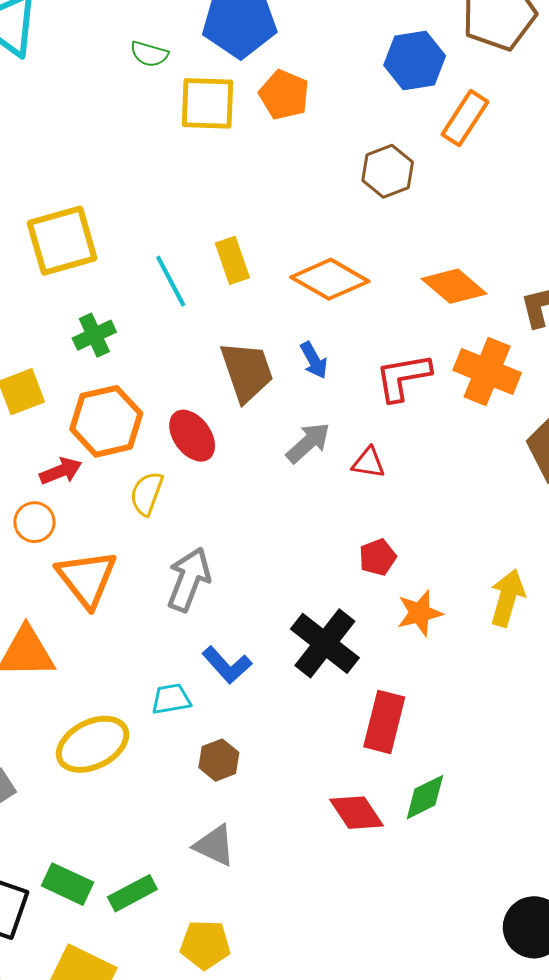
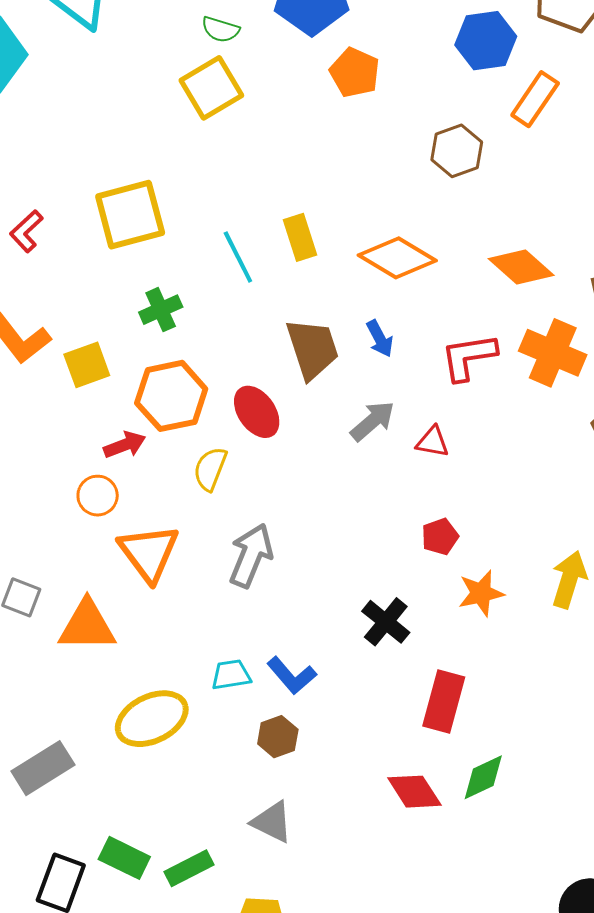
yellow square: (208, 103) -> (211, 88), moved, turned -34
black cross: (325, 643) -> (386, 622), size x0.7
blue L-shape: (227, 665) -> (292, 676), moved

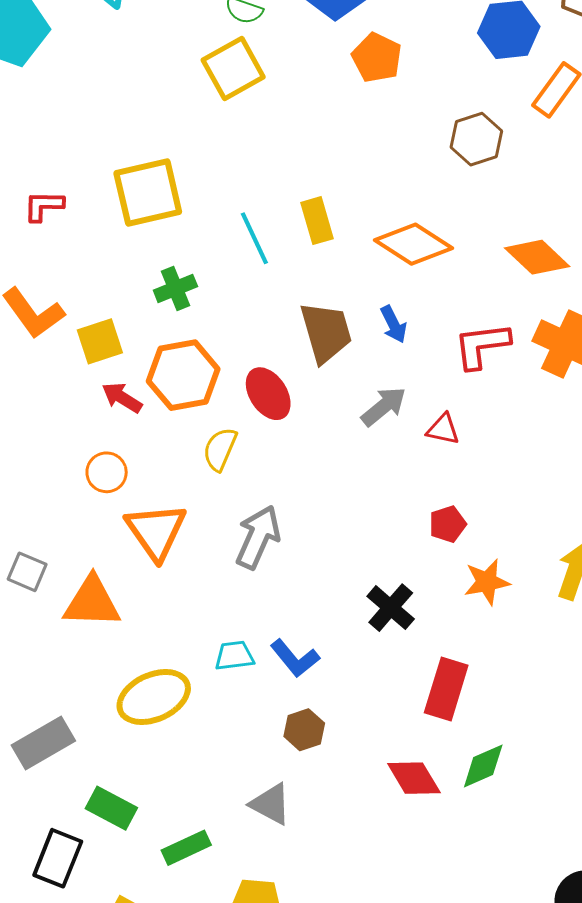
red L-shape: (26, 231) -> (44, 206), turned 42
red arrow: (125, 445) -> (122, 398), moved, turned -129
brown hexagon: (278, 737) -> (304, 730), moved
green rectangle: (124, 858) -> (111, 808), moved

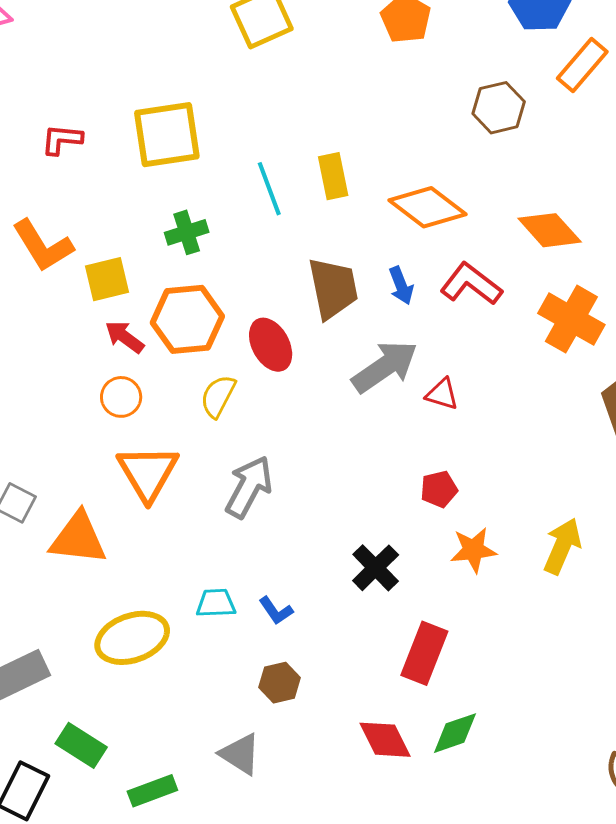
red L-shape: (482, 345) -> (471, 284), moved, turned 40
gray arrow: (384, 406) -> (385, 367), size x1.4
orange circle: (107, 472) -> (121, 397), moved
blue L-shape: (295, 658) -> (276, 611), size x0.7

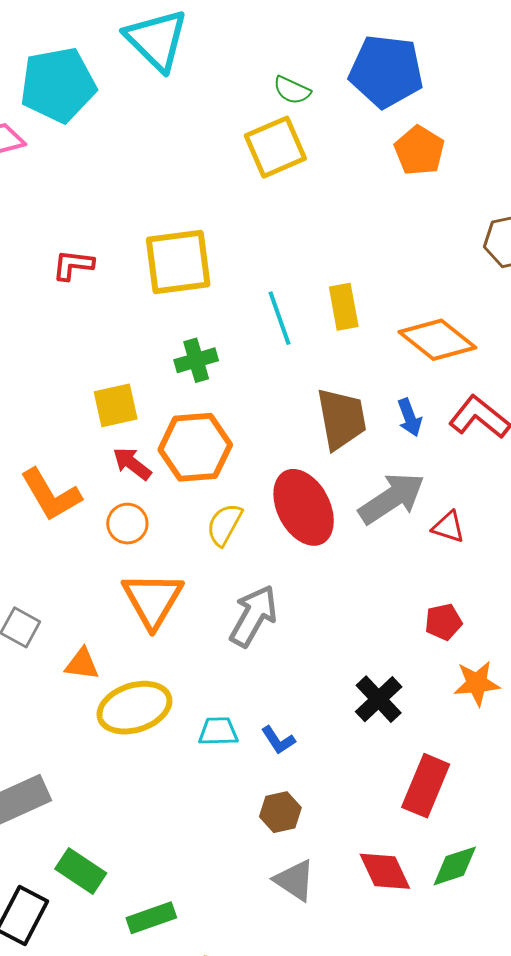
orange L-shape: (43, 246) -> (51, 495), moved
red ellipse: (271, 345) -> (304, 507), moved, size x1.4
orange triangle: (78, 538) -> (82, 664), size x0.6
yellow ellipse: (132, 638) -> (134, 708), moved
gray triangle: (240, 754) -> (295, 880), moved

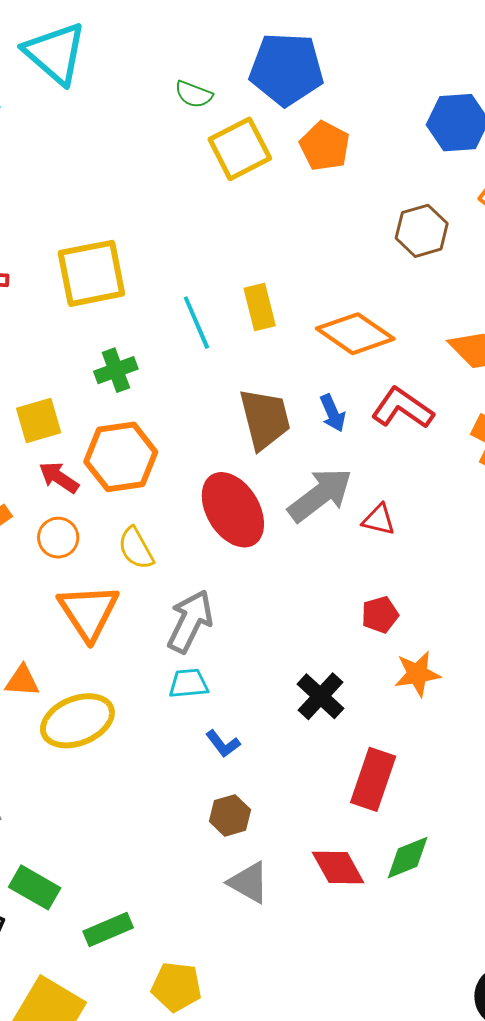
yellow square: (275, 147) -> (240, 149), moved
yellow semicircle: (224, 525) -> (136, 548), moved, turned -54
cyan trapezoid: (218, 731) -> (189, 684), moved

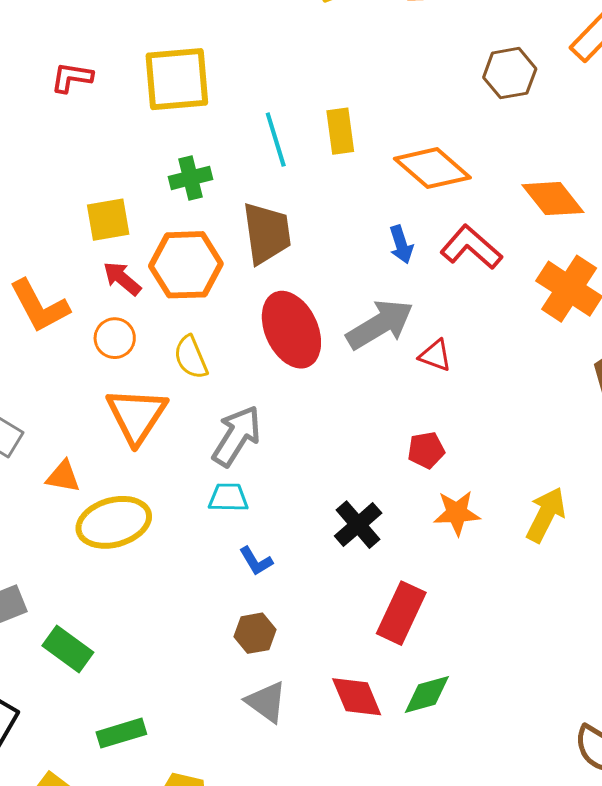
brown trapezoid: (265, 419) -> (267, 233), moved
green rectangle: (35, 887) -> (68, 649), moved

